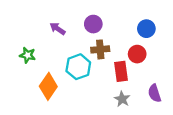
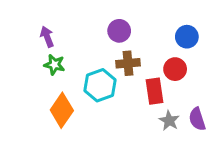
purple arrow: (58, 29) -> (47, 37), moved, turned 35
green star: (28, 55) -> (54, 65), moved
gray star: (122, 99) -> (169, 121), moved

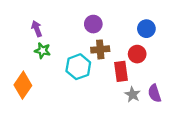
orange diamond: (62, 110) -> (23, 85), moved

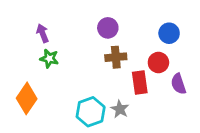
cyan hexagon: (78, 67) -> (91, 112), moved
purple semicircle: (154, 93) -> (178, 84), moved
gray star: (133, 94) -> (120, 109), moved

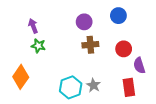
blue circle: (169, 33) -> (118, 16), moved
red rectangle: (140, 82) -> (129, 87), moved

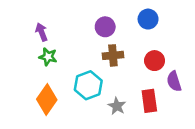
orange diamond: (21, 77) -> (47, 100), moved
cyan hexagon: (71, 87) -> (88, 85), moved
red rectangle: (129, 87) -> (149, 101), moved

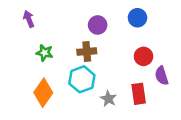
purple arrow: (42, 32) -> (29, 19), moved
brown cross: (113, 55) -> (87, 52), moved

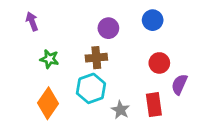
purple semicircle: (162, 76) -> (179, 84), turned 42

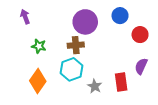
purple circle: (108, 28) -> (85, 22), size x1.5
red circle: (159, 63) -> (140, 35), moved

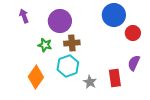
blue circle: (120, 16) -> (114, 15), size x1.5
purple circle: (85, 22) -> (60, 21), moved
green star: (39, 46) -> (45, 45), moved

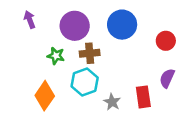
blue circle: (114, 15) -> (122, 25), moved

